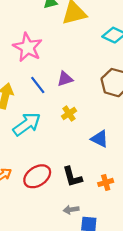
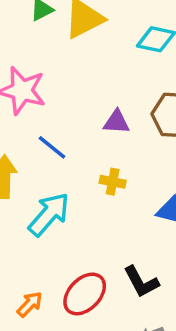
purple triangle: (65, 79) -> (116, 122), moved, turned 35
yellow cross: (69, 114) -> (113, 182), turned -32

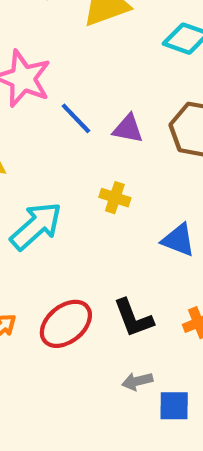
blue line: (52, 147) -> (76, 118), moved

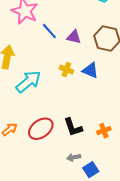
blue triangle: (178, 240) -> (90, 70), moved
blue square: (174, 406) -> (91, 170), turned -35

